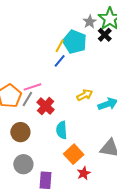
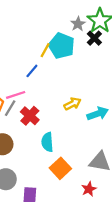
blue line: (60, 61) -> (32, 71), moved
red star: (84, 173) -> (89, 189), moved

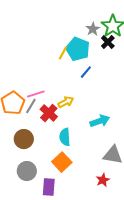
blue line: (32, 71) -> (86, 72), moved
yellow arrow: (72, 104) -> (66, 102), moved
cyan arrow: (98, 114) -> (100, 121), moved
orange square: (60, 168) -> (62, 162), moved

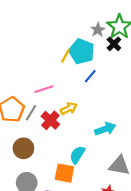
pink line: (36, 94) -> (44, 89), moved
cyan semicircle: (65, 137) -> (77, 155), moved, turned 36
orange square: (62, 162) -> (64, 173), turned -36

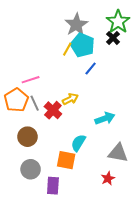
gray star: (98, 30) -> (76, 25), moved, size x1.6
pink line: (44, 89) -> (31, 80), moved
gray line: (31, 113) -> (35, 103), turned -56

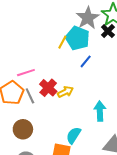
gray star: (76, 25) -> (88, 18), moved
red cross: (53, 110) -> (48, 88), moved
cyan arrow: (105, 118) -> (100, 111), turned -72

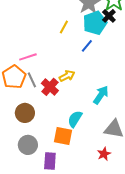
cyan pentagon: (78, 38) -> (95, 23), moved, turned 30
red cross: (48, 88) -> (50, 87), moved
cyan arrow: (100, 111) -> (101, 95), turned 36

